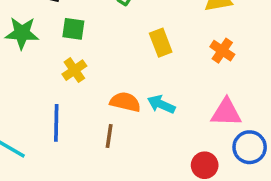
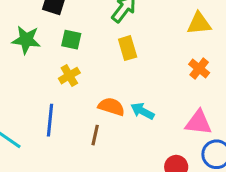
yellow rectangle: (161, 43) -> (128, 48), moved

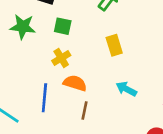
yellow rectangle: (128, 48) -> (114, 45), moved
orange semicircle: (111, 107) -> (75, 83), moved

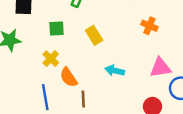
green square: (63, 26) -> (56, 28), moved
orange semicircle: (75, 83) -> (69, 77), turned -126

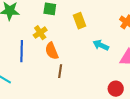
cyan arrow: (115, 71) -> (101, 45), moved
blue line: (45, 97) -> (22, 51), moved

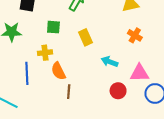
yellow cross: (40, 33) -> (45, 53), turned 32
red circle: (116, 89) -> (118, 91), moved

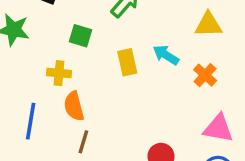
cyan arrow: (110, 62) -> (166, 55), moved
blue line: (27, 73) -> (31, 121), moved
pink triangle: (139, 73) -> (218, 128), moved

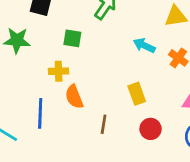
yellow rectangle: (127, 62) -> (137, 94), moved
brown line: (83, 142) -> (104, 124), moved

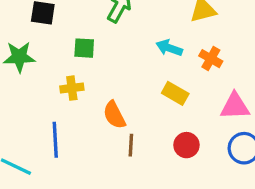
yellow rectangle: (137, 94) -> (175, 93), moved, turned -35
orange semicircle: (74, 97) -> (114, 115), moved

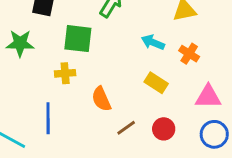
green square: (84, 48) -> (78, 39), size x1.5
brown line: (131, 145) -> (126, 128), moved, turned 48

